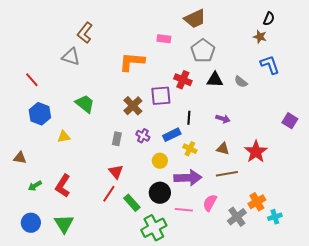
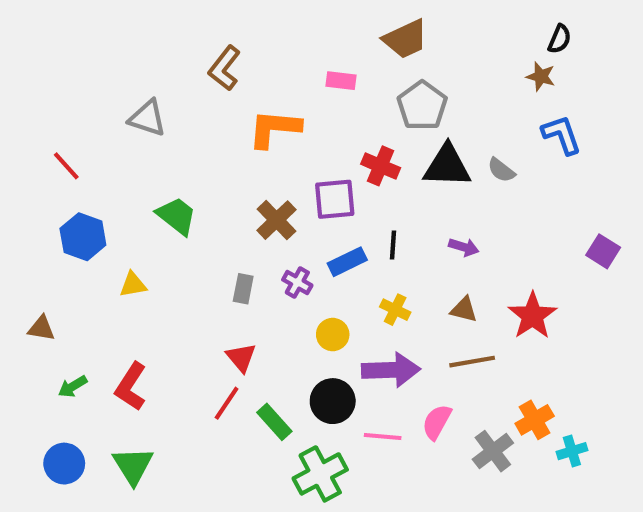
brown L-shape: (85, 33) -> (224, 68), moved
black triangle: (215, 80) -> (447, 166), size x1.4
blue rectangle: (172, 135) -> (347, 262), moved

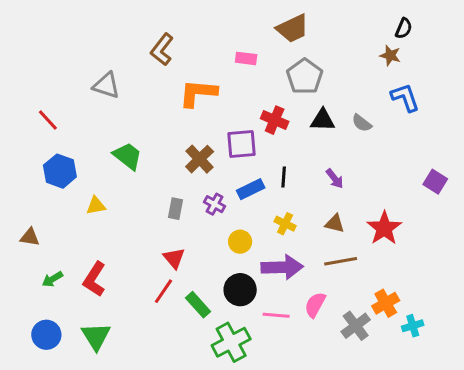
black triangle: (447, 166) -> (323, 120), size x0.7
purple arrow: (464, 247) -> (335, 179), turned 35

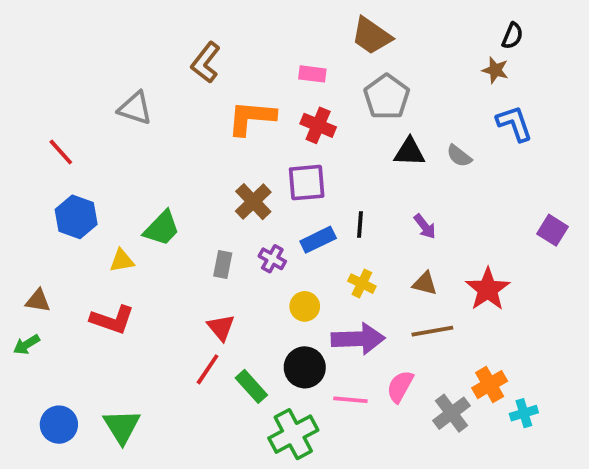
brown trapezoid: (293, 28) -> (371, 36), turned 60
red cross: (275, 120) -> (318, 125), moved
green trapezoid: (127, 156) -> (162, 228), moved, turned 96
green arrow: (52, 279) -> (26, 345), moved
red L-shape: (94, 279) -> (112, 320), moved, turned -104

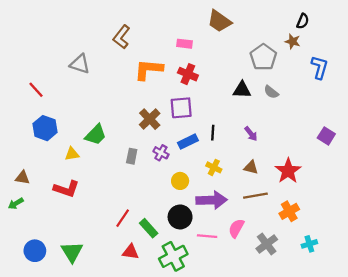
gray pentagon: (387, 97) -> (263, 57), moved
blue L-shape: (514, 123) -> (320, 67), moved, turned 35
red triangle: (221, 327) -> (131, 252), moved, turned -42
orange cross: (490, 385) -> (289, 211), moved

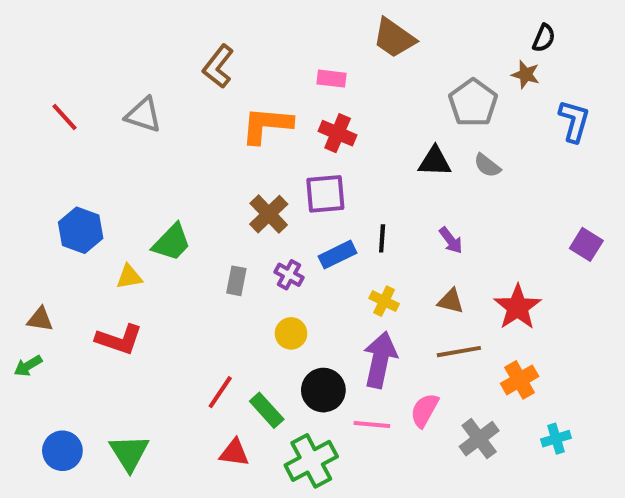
red line: (36, 90) -> (64, 117), moved
yellow circle: (180, 181) -> (291, 333), moved
purple arrow: (212, 200) -> (380, 360), turned -76

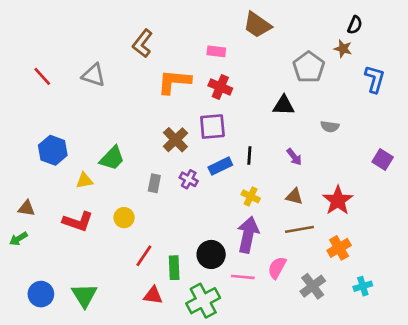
gray semicircle: (487, 166) -> (330, 127), moved, turned -30
yellow circle: (291, 333) -> (124, 218), moved
green rectangle: (267, 410) -> (174, 268), turned 40

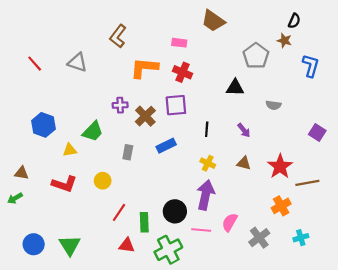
blue rectangle: (220, 166) -> (166, 146), moved
purple cross: (189, 179) -> (120, 105), moved, turned -32
brown line: (299, 229) -> (307, 183), moved

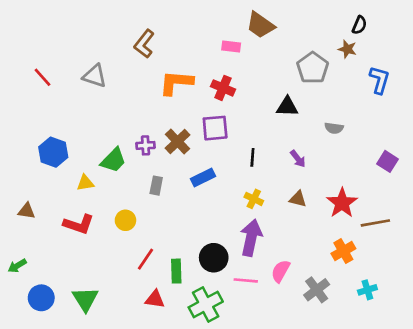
pink rectangle: (179, 43) -> (231, 46), moved
purple cross: (120, 105) -> (145, 145), moved
green arrow: (15, 198) -> (17, 266), moved

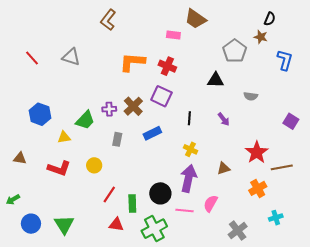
brown L-shape: (144, 44) -> (108, 20), moved
purple square: (215, 128) -> (161, 96), turned 30
brown triangle: (298, 199) -> (224, 168), moved, turned -32
gray cross: (317, 290) -> (238, 231), moved

